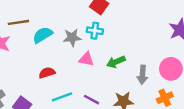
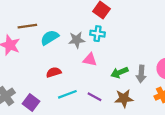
green arrow: (116, 62) -> (119, 72), moved

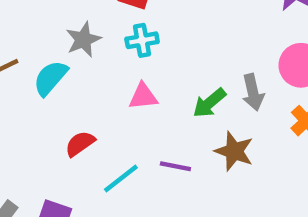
gray star: (77, 40) -> (83, 40), moved
brown star: (124, 98) -> (234, 151), turned -30

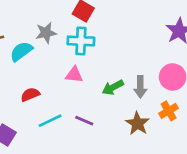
cyan cross: (142, 40) -> (81, 41), size x1.4
brown star: (234, 151) -> (137, 123), moved

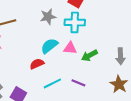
cyan semicircle: (21, 51) -> (49, 46), moved
green arrow: (113, 87) -> (89, 56), moved

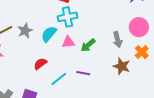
gray star: (48, 17) -> (25, 31), moved
cyan semicircle: (49, 46) -> (49, 34), moved

